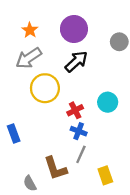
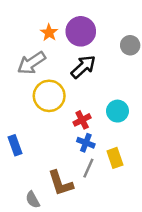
orange star: (30, 30) -> (49, 33), moved
yellow rectangle: (105, 175) -> (115, 158), moved

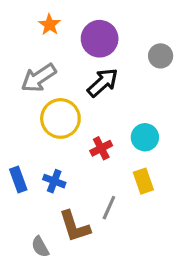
orange star: (49, 33) -> (50, 25), moved
blue cross: (86, 143) -> (54, 181), moved
yellow rectangle: (115, 158) -> (143, 181), moved

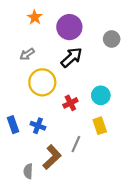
gray arrow: (39, 78) -> (27, 54), size x0.6
brown L-shape: (75, 226) -> (52, 157), turned -115
gray semicircle: (40, 247) -> (28, 171), turned 32

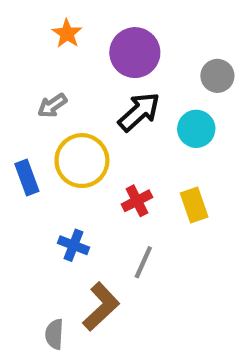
cyan circle: (101, 95) -> (196, 129), moved
blue rectangle: (13, 125) -> (27, 178), moved
yellow rectangle: (100, 126) -> (194, 205), moved
gray line: (76, 144) -> (143, 262), moved

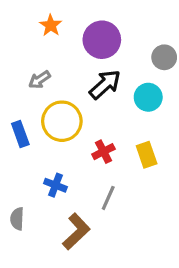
gray semicircle: (54, 334) -> (17, 219), moved

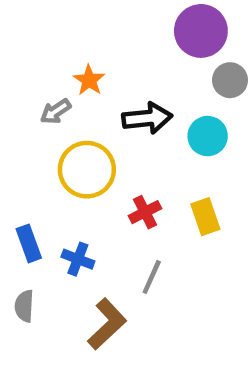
orange star: (51, 25) -> (89, 80), moved
purple circle: (102, 40) -> (201, 31), moved
black arrow: (105, 84) -> (147, 118), turned 36
blue rectangle: (20, 134) -> (29, 243), moved

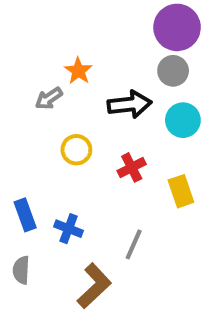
gray circle: (230, 80) -> (173, 71), moved
yellow circle: (87, 170) -> (76, 150), size x0.6
red cross: (145, 212) -> (132, 167), moved

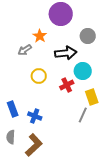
purple circle: (177, 27) -> (61, 14), moved
cyan circle: (183, 120) -> (83, 71), moved
gray line: (134, 244) -> (83, 115), moved
brown L-shape: (94, 286) -> (34, 145), moved

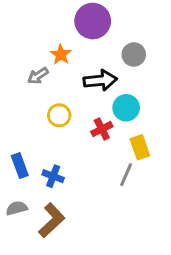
gray semicircle: (11, 137) -> (17, 208), turned 72

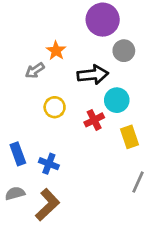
purple circle: (93, 21) -> (103, 20), moved
gray line: (126, 175) -> (138, 182), moved

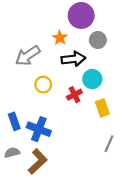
orange star: (56, 51) -> (60, 38), moved
gray arrow: (35, 70) -> (28, 56), size x1.6
blue cross: (49, 164) -> (39, 129), size x1.5

